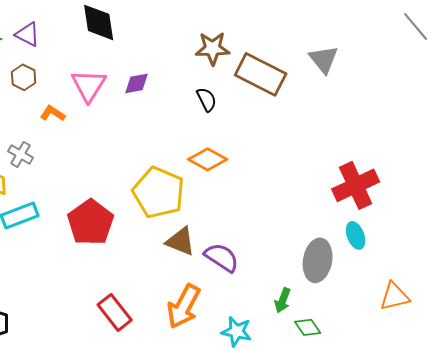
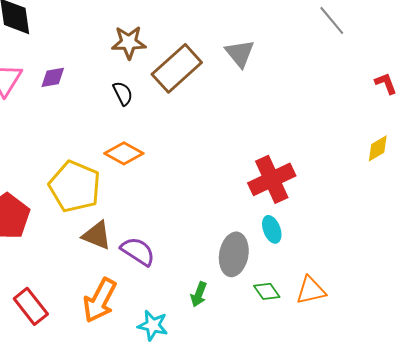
brown rectangle: (261, 74) -> (177, 68), turned -69
green diamond: (308, 327) -> (267, 291), moved

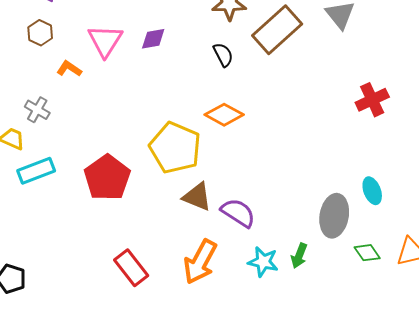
red cross: (272, 179) -> (372, 100), moved, size x0.7
cyan star: (153, 325) -> (263, 262), moved

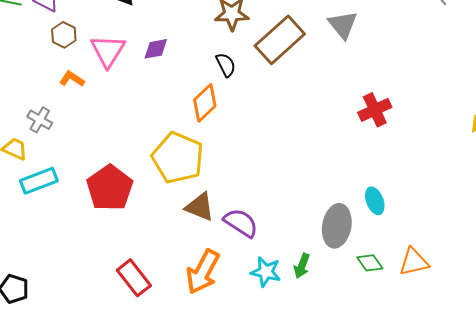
brown hexagon: (40, 33) -> (64, 35), moved
orange diamond: (224, 115) -> (205, 103), moved, turned -72

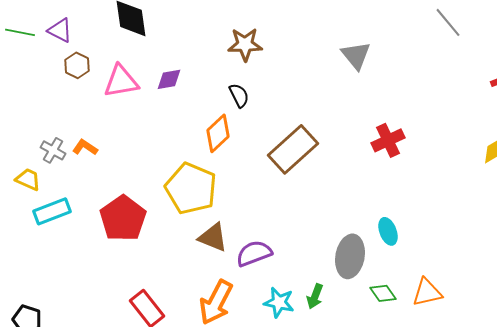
brown rectangle: (280, 40) -> (293, 149), moved
pink triangle: (108, 51) -> (121, 81), turned 48
orange L-shape: (72, 79) -> (85, 147), moved
purple semicircle: (241, 223) -> (254, 253), turned -54

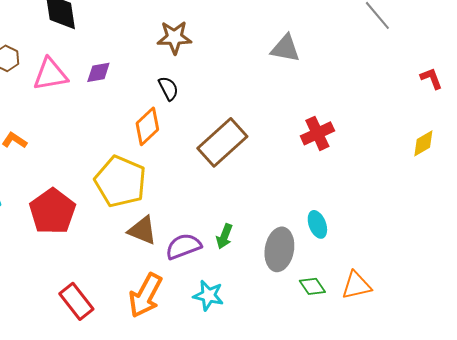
gray triangle: (356, 55) -> (285, 48), turned -40
green arrow: (315, 296) -> (224, 236), moved

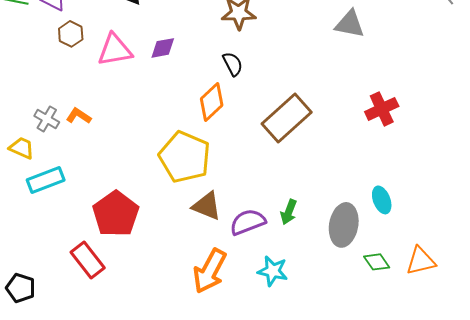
red pentagon: (52, 211) -> (116, 214), moved
red rectangle: (76, 301) -> (88, 260), moved

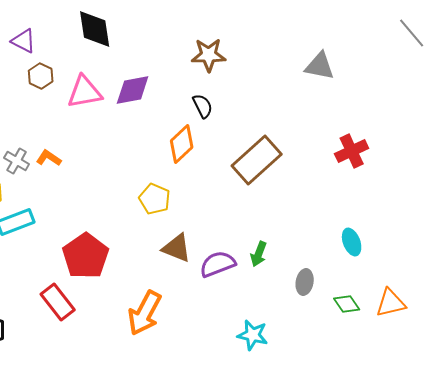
purple diamond: (163, 48) -> (133, 90), size x1.4
yellow pentagon: (185, 157) -> (155, 199), size x0.6
gray ellipse: (344, 225) -> (305, 282), moved, size x0.6
orange arrow: (210, 271) -> (145, 313), moved
cyan star: (273, 271) -> (253, 335), moved

